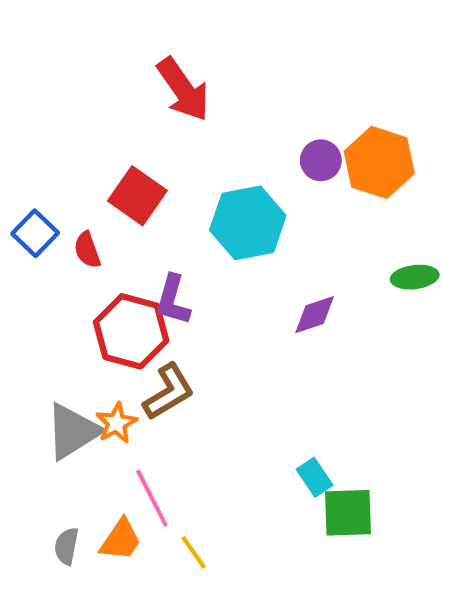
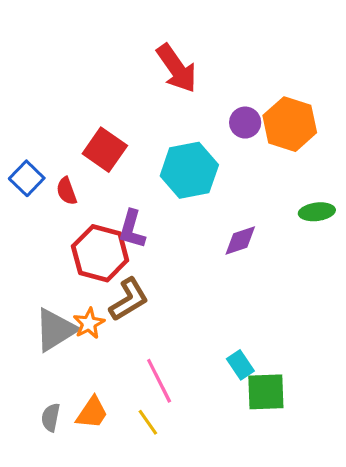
red arrow: (183, 89) -> (177, 68), moved
pink line: (152, 498) -> (159, 381), moved

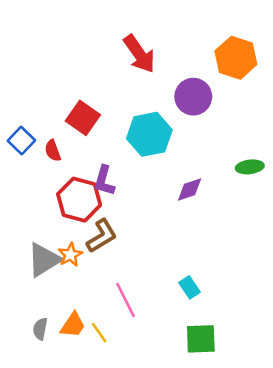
purple circle: (245, 123) -> (193, 97), size x1.5
orange hexagon: (290, 124) -> (236, 58), moved
green square: (266, 392) -> (201, 339), moved
yellow line: (148, 422) -> (99, 333), moved

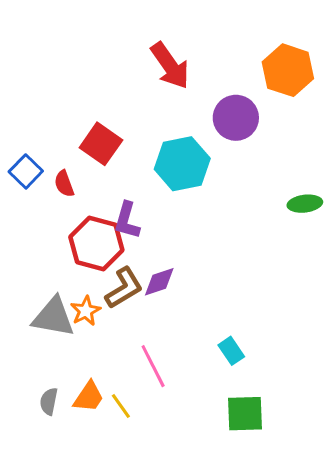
purple diamond: (190, 189) -> (159, 282), moved
gray triangle: (44, 260) -> (53, 317), turned 42

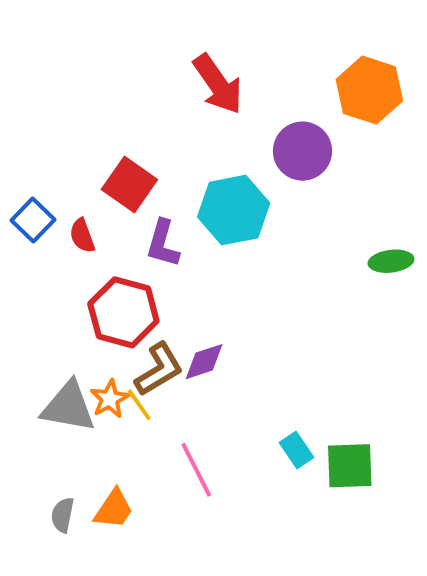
purple L-shape: (127, 220) -> (163, 244), moved
yellow line: (121, 406) -> (139, 405), moved
green square: (245, 414) -> (350, 466), moved

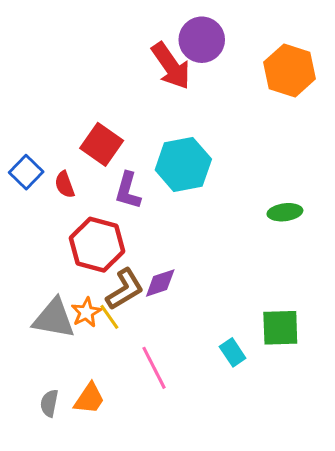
purple circle: (302, 151) -> (202, 40), moved
green ellipse: (391, 261) -> (285, 212), moved
green square: (350, 466) -> (280, 328), moved

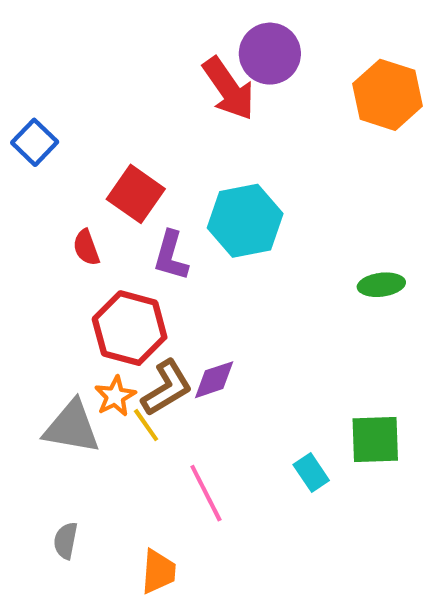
blue square: (26, 172) -> (35, 142), moved
orange star: (86, 312) -> (115, 396), moved
orange trapezoid: (89, 399) -> (158, 572), moved, turned -30

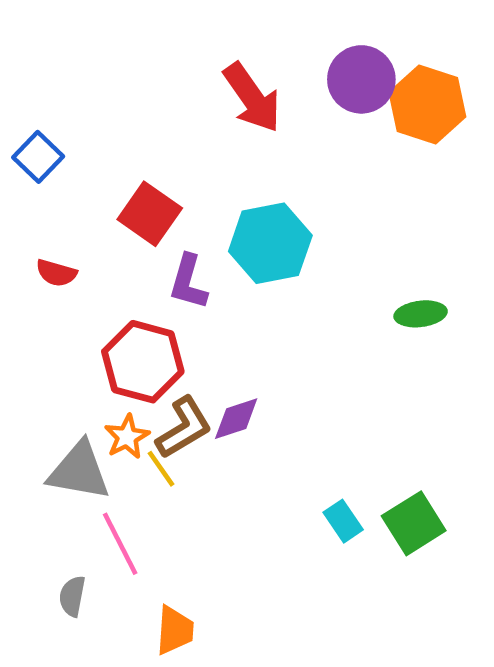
purple circle: (270, 54) -> (361, 79), moved
red semicircle: (86, 248) -> (56, 273), moved, turned -54
green square: (375, 439) -> (414, 523), moved, turned -30
pink line: (206, 493) -> (120, 544), moved

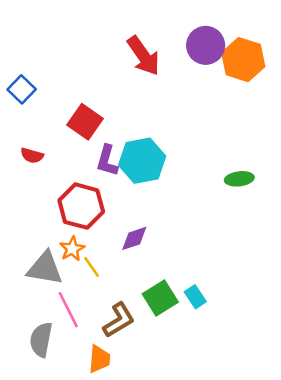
cyan hexagon: (270, 243) -> (142, 161), moved
brown L-shape: (184, 428) -> (119, 320), moved
green square: (414, 523) -> (160, 298), moved
gray semicircle: (72, 596) -> (41, 340), size x1.5

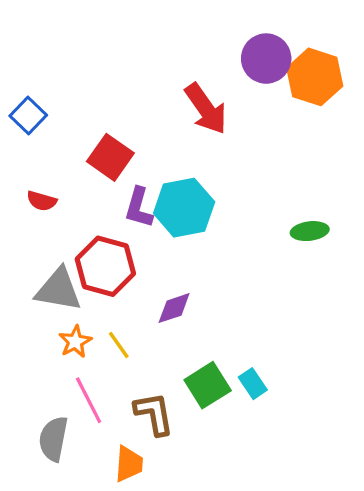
red arrow: (143, 56) -> (206, 109), moved
orange star: (72, 249) -> (75, 342), moved
gray triangle: (45, 268) -> (58, 290), moved
brown L-shape: (119, 320) -> (154, 414), turned -69

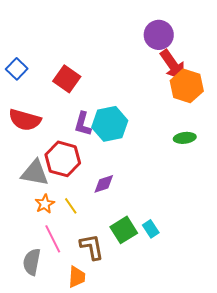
orange hexagon: (315, 77) -> (187, 86), moved
red arrow: (206, 109) -> (173, 65), moved
red square: (110, 157) -> (67, 79), moved
red semicircle: (42, 201) -> (25, 120), size x1.8

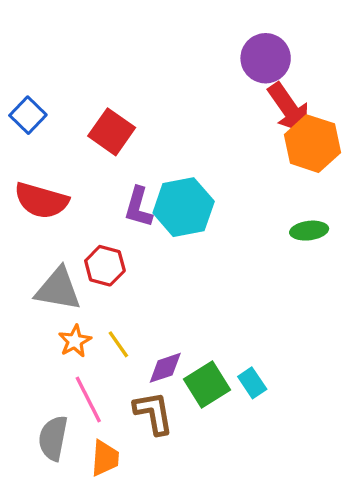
red hexagon: (63, 159) -> (105, 266), size x0.7
purple diamond: (104, 184) -> (165, 368), moved
orange trapezoid: (77, 277) -> (105, 458), moved

